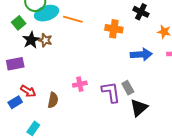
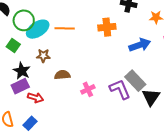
black star: (31, 40) -> (22, 71), moved
gray rectangle: (128, 88) -> (135, 81), size x1.5
red arrow: (28, 91) -> (35, 98), moved
brown semicircle: (53, 100) -> (62, 75), moved, turned -91

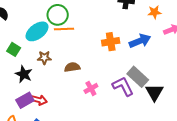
green circle: (24, 20) -> (58, 15), moved
orange cross: (107, 27) -> (111, 42), moved
brown semicircle: (62, 75) -> (72, 67), moved
purple rectangle: (20, 86) -> (25, 100), moved

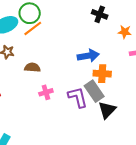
orange line: (64, 29) -> (33, 28), turned -48
blue arrow: (140, 41) -> (88, 56), moved
orange cross: (111, 42) -> (102, 74), moved

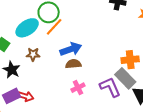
blue arrow: (88, 56) -> (71, 49), moved
brown semicircle: (32, 67) -> (73, 64), moved

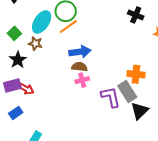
cyan ellipse: (27, 28) -> (42, 22), turned -35
brown star: (33, 54) -> (35, 43), moved
pink cross: (78, 88) -> (82, 80), moved

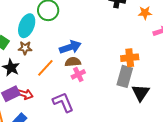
orange line: (68, 27) -> (45, 68), moved
gray rectangle: (127, 92) -> (125, 76), turned 60
purple L-shape: (111, 97) -> (63, 102), moved

